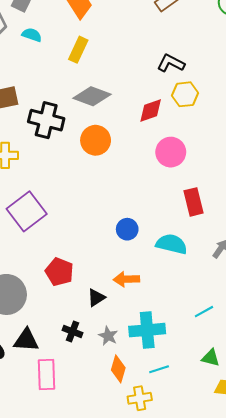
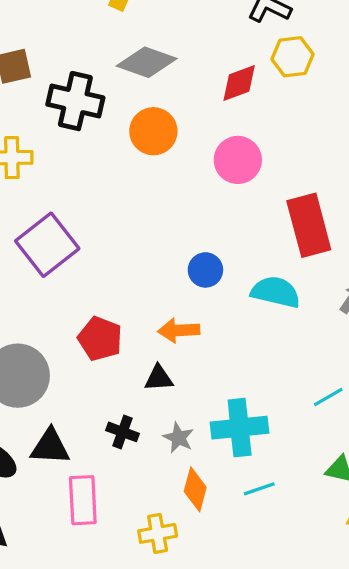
pink circle: (171, 152) -> (238, 160), moved
red rectangle: (194, 202) -> (309, 225), size x1.4
orange arrow: (126, 279) -> (179, 330), moved
black triangle: (96, 298) -> (159, 378), turned 30
yellow cross: (140, 398) -> (158, 533), moved

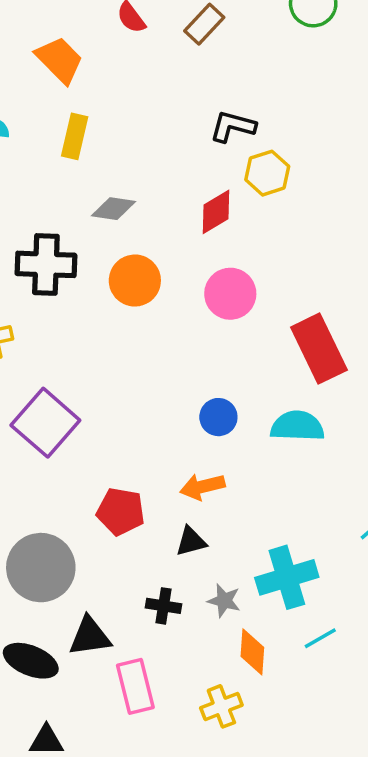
gray diamond: (147, 62) -> (114, 209), size x0.7

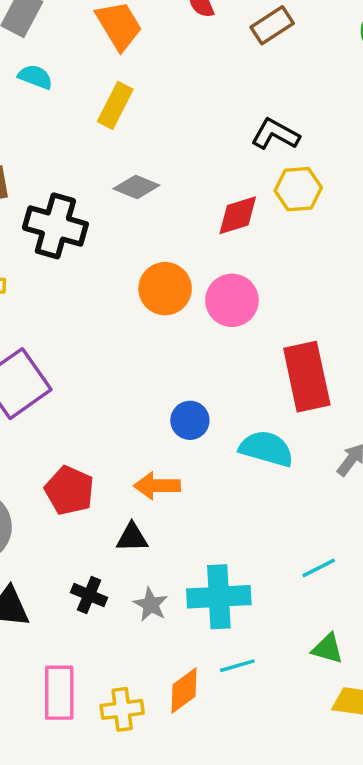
orange circle: (135, 281) -> (165, 289), moved
orange diamond: (252, 652) -> (184, 691), moved, turned 36
pink rectangle: (135, 686) -> (59, 693), moved

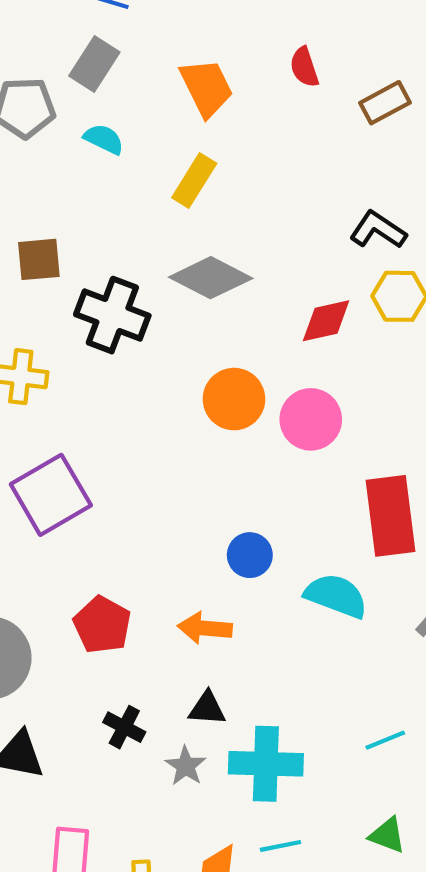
gray diamond: (136, 187) -> (211, 278), size x1.5
black triangle: (132, 537) -> (207, 708), moved
black cross: (89, 595) -> (124, 727), moved

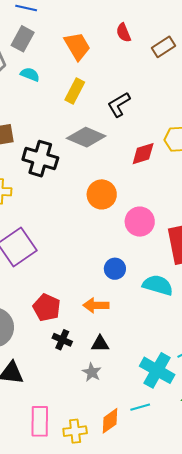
black L-shape: (378, 230) -> (119, 105), moved, turned -60
pink circle: (311, 419) -> (140, 222), moved
black cross: (124, 727) -> (62, 340), moved
cyan cross: (266, 764) -> (157, 370), moved, turned 32

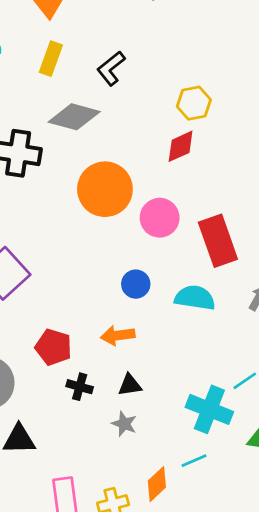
red diamond: (143, 154) -> (181, 146), moved
orange circle: (102, 194) -> (105, 189), size x1.4

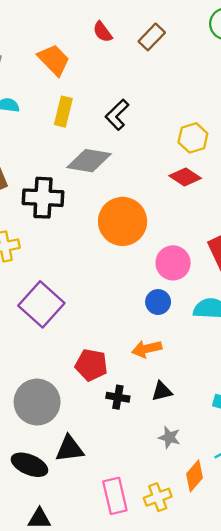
red diamond: (181, 146) -> (185, 177), turned 64
pink circle: (160, 218) -> (173, 263), moved
gray star: (124, 424) -> (169, 437), moved

